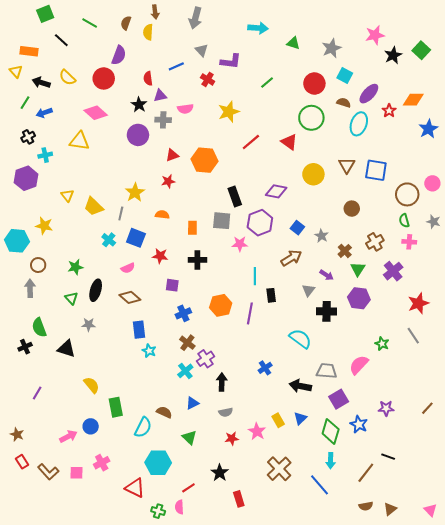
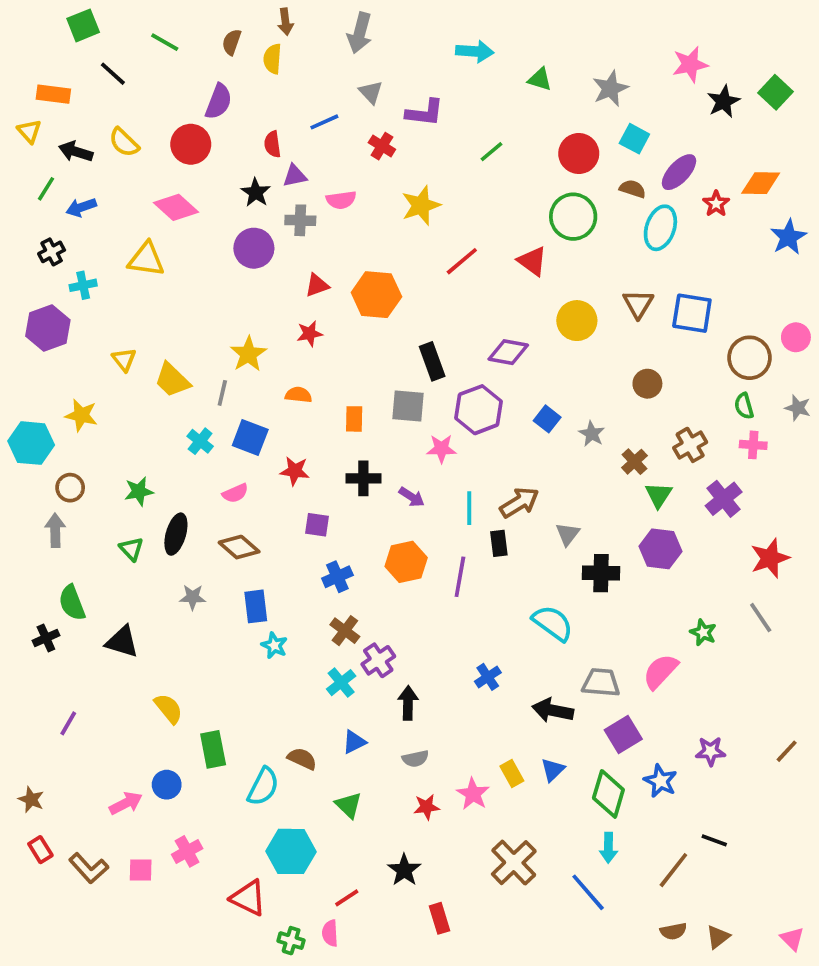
brown arrow: (291, 258) -> (519, 502), moved
purple arrow: (327, 275) -> (412, 497), moved
gray star: (89, 325) -> (193, 597), moved

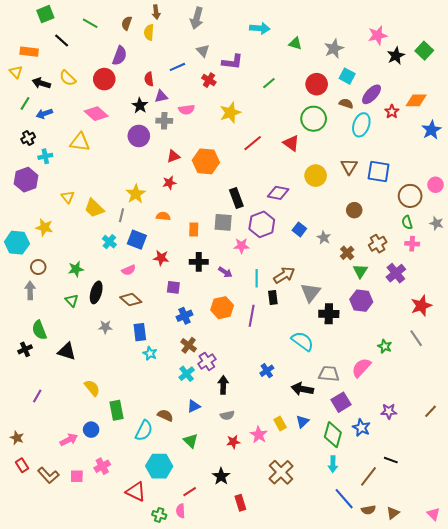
gray triangle: (568, 534) -> (311, 292), size x1.5
blue line: (588, 892) -> (344, 499), moved

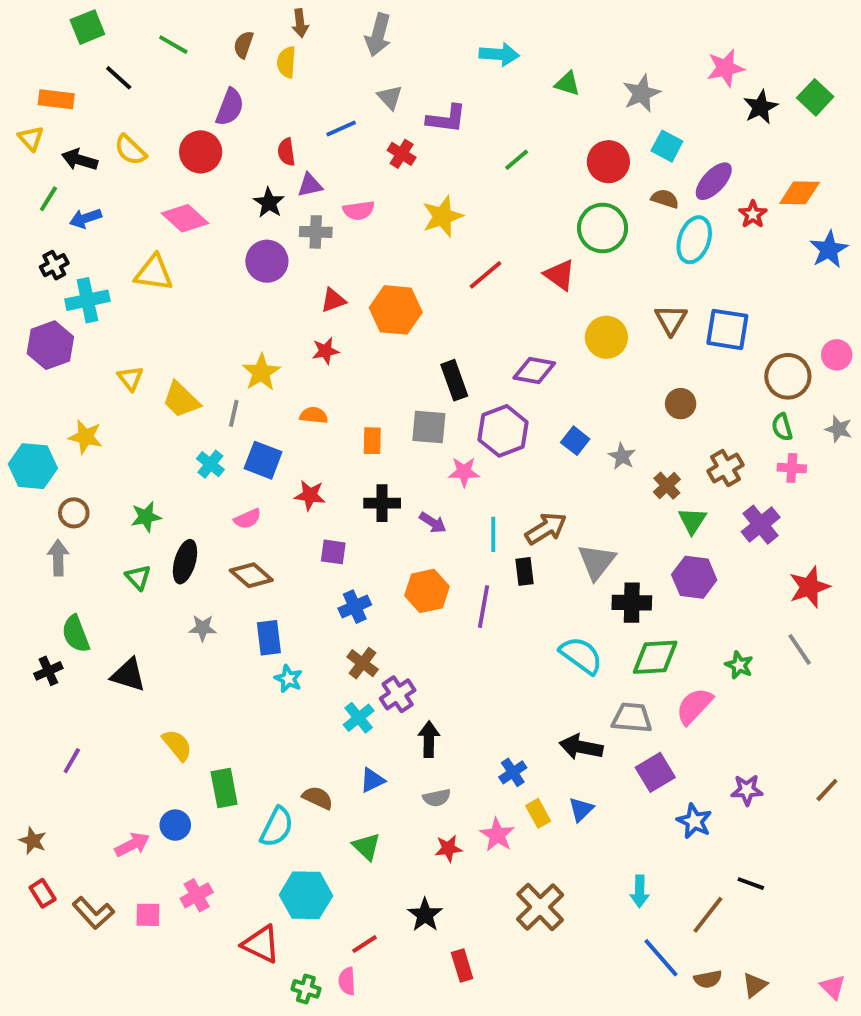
cyan cross: (45, 156) -> (87, 300), size x1.5
blue cross: (267, 371) -> (513, 772), moved
green diamond: (333, 435) -> (655, 657), moved, turned 70

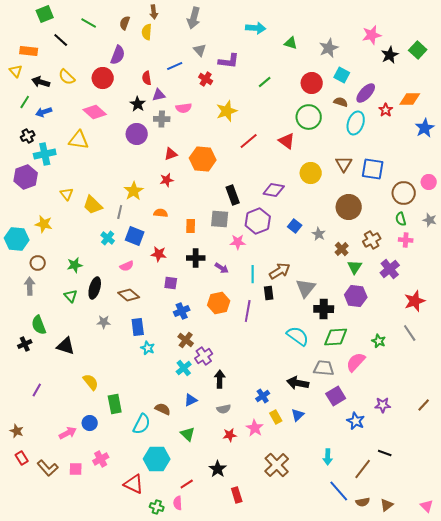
brown circle: (681, 404) -> (349, 207), size x1.6

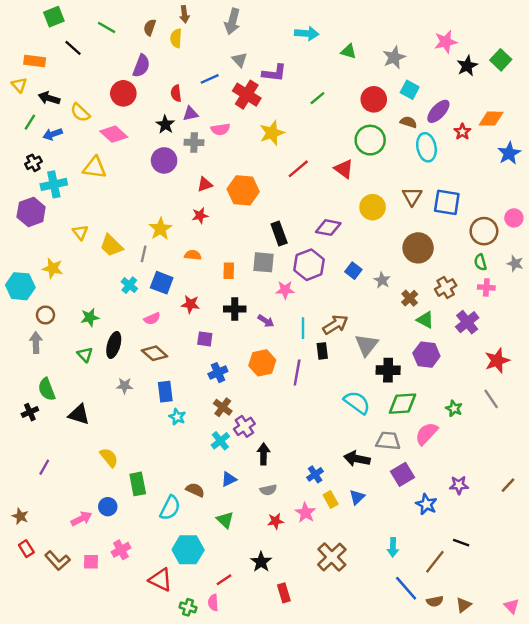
yellow semicircle: (67, 77) -> (80, 113), moved
red cross: (206, 79) -> (247, 95), size x1.6
cyan ellipse: (356, 123) -> (426, 147), turned -30
green triangle: (355, 267) -> (425, 320), turned -35

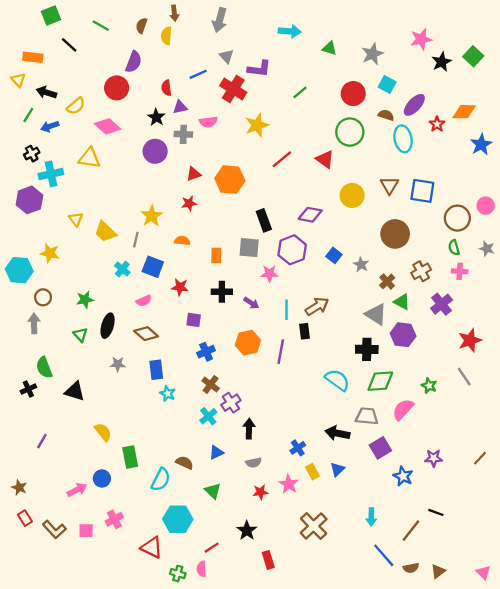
yellow semicircle: (80, 113) -> (76, 106), turned -84
gray triangle: (367, 345) -> (376, 314), moved, turned -35

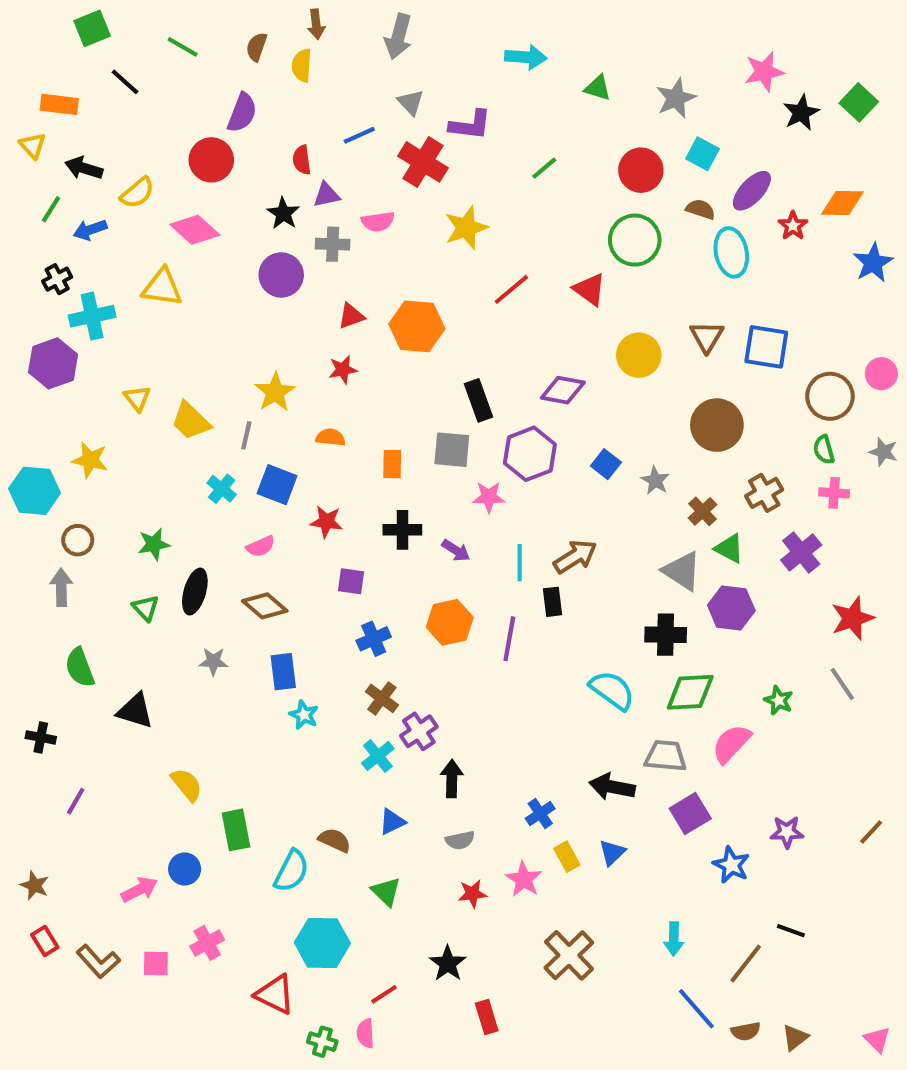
black cross: (28, 389) -> (41, 737), moved, turned 35

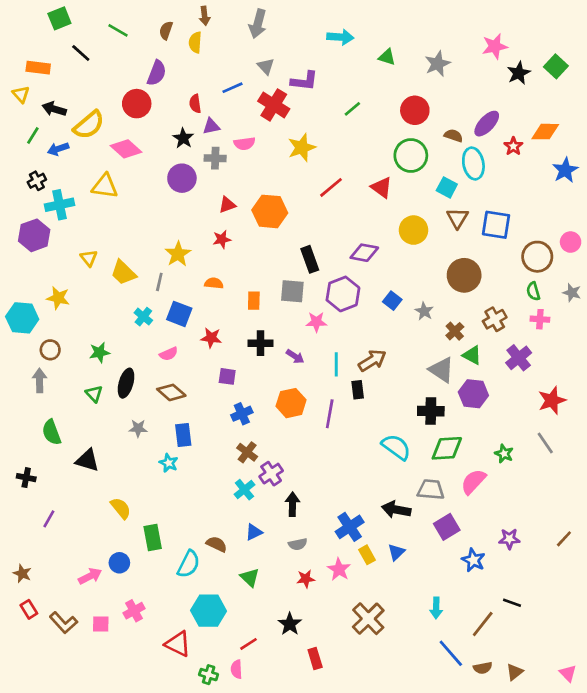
cyan square: (703, 154) -> (447, 187), moved
yellow semicircle: (137, 193) -> (89, 125), size x1.4
cyan star: (304, 715) -> (169, 463), moved
blue cross: (540, 813) -> (350, 527), size x1.5

